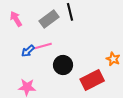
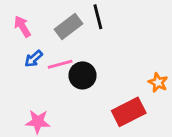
blue arrow: (28, 51) -> (34, 59), moved
black circle: (63, 65) -> (83, 75), moved

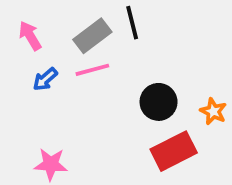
pink line: (60, 64) -> (92, 70), moved
black circle: (83, 75) -> (159, 102), moved

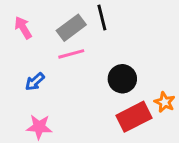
blue arrow: (45, 79) -> (35, 82), moved
orange star: (213, 111) -> (165, 102), moved

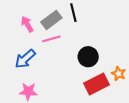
pink arrow: (23, 28) -> (27, 24), moved
blue arrow: (35, 82) -> (25, 59), size x1.5

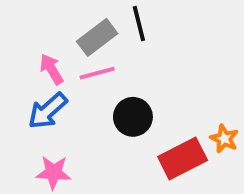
pink arrow: (27, 24) -> (52, 69), moved
black circle: (88, 57) -> (133, 117), moved

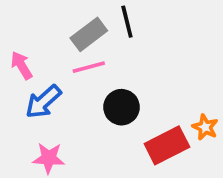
pink arrow: (52, 69) -> (21, 65), moved

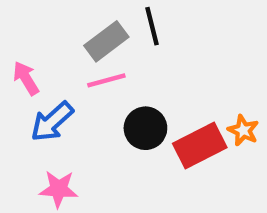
orange star: (205, 127) -> (243, 130), moved
red rectangle: (167, 145) -> (200, 146), moved

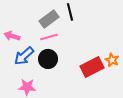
pink arrow: (26, 78) -> (12, 36), turned -42
black circle: (145, 128) -> (48, 59), moved

